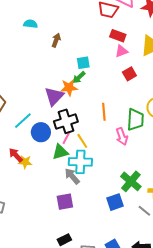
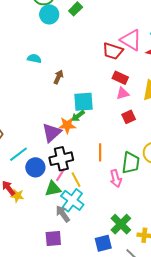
cyan square: (83, 63) -> (84, 102), size x1.5
cyan cross: (80, 162) -> (72, 200), turned 30

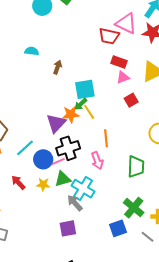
green trapezoid: (131, 163) -> (136, 167), moved
pink line: (61, 175) -> (58, 162), moved, turned 40
pink arrow: (116, 178) -> (97, 161), moved
yellow line: (76, 180) -> (89, 112), moved
yellow star: (17, 196) -> (43, 184), moved

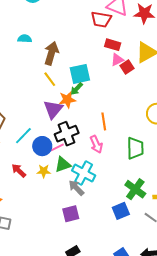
brown arrow: (57, 67) -> (51, 53), size x1.6
red square: (131, 100) -> (127, 67), moved
yellow line: (89, 112) -> (50, 79), moved

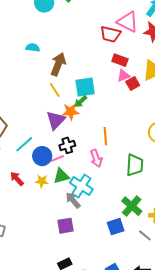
black cross: (67, 134) -> (67, 145), size x0.7

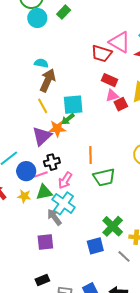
cyan semicircle: (33, 48) -> (41, 63), moved
pink arrow: (96, 158) -> (65, 180), moved, turned 48
green trapezoid: (135, 165) -> (104, 177), moved, turned 70

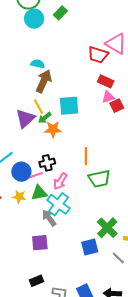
green arrow: (68, 119) -> (45, 118), moved
purple triangle: (42, 136) -> (25, 119), moved

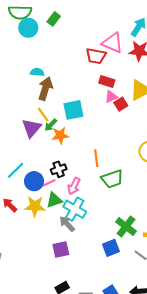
yellow star: (19, 197) -> (35, 206), size x1.5

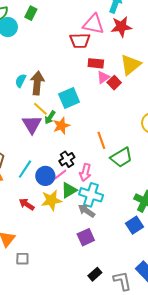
cyan semicircle: (37, 72) -> (21, 81), moved, turned -56

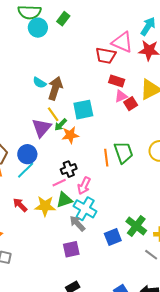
cyan semicircle: (21, 81) -> (39, 83), turned -96
green trapezoid: (121, 157) -> (124, 152), moved, turned -90
blue circle: (45, 176) -> (27, 154), moved
blue square: (134, 225) -> (113, 237), moved

